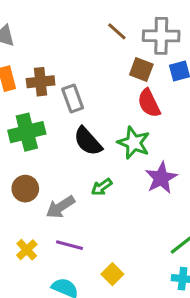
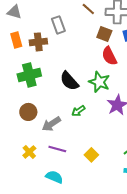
gray rectangle: (73, 98) -> (58, 25), moved
yellow square: (112, 274) -> (91, 155), moved

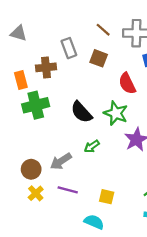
brown square: (104, 34) -> (99, 58), moved
orange rectangle: (16, 40) -> (21, 80), moved
brown circle: (28, 112) -> (31, 169), moved
yellow square: (91, 155) -> (107, 197), turned -32
cyan semicircle: (54, 177) -> (94, 222), moved

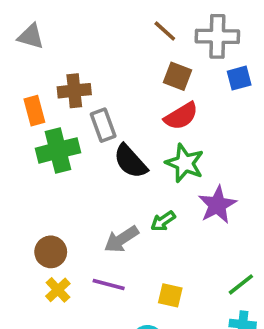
gray rectangle: (69, 48) -> (103, 125), moved
brown square: (99, 58) -> (177, 76), moved
red semicircle: (127, 83) -> (181, 116), moved, turned -95
green arrow: (92, 146) -> (163, 221), moved
gray arrow: (61, 161) -> (121, 239), moved

